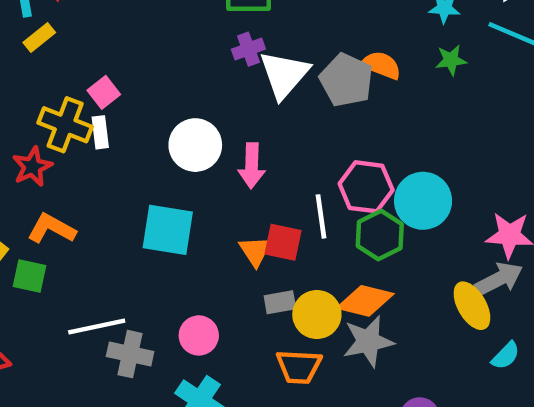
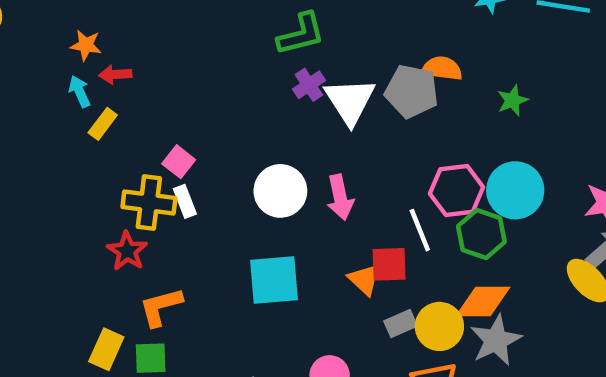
green star: (451, 60) -> (512, 100), moved
orange L-shape: (52, 229) -> (161, 307), turned -30

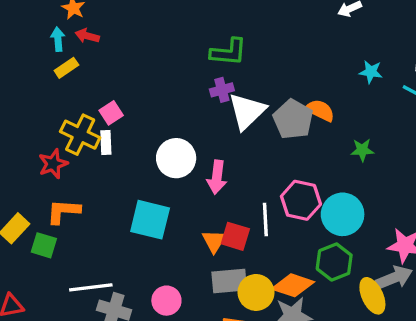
green hexagon: (481, 234) -> (334, 262), moved
gray rectangle: (401, 323) -> (229, 281), size x1.5

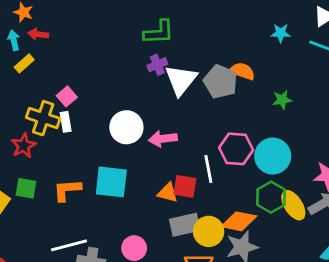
pink arrow: (217, 177) -> (163, 139), turned 84
orange L-shape: (63, 211) -> (67, 190), moved
orange triangle: (214, 241) -> (168, 193), turned -40
green square: (44, 245) -> (26, 188), moved
yellow ellipse: (372, 296) -> (293, 205), moved

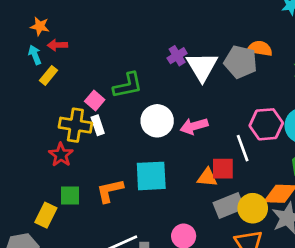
green L-shape: (159, 32) -> (128, 85), moved

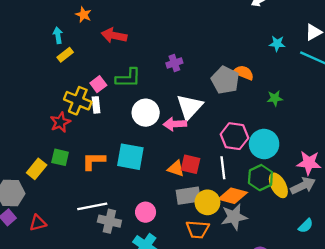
orange star: (40, 26) -> (83, 15), moved
red arrow: (57, 45) -> (114, 35), moved, size x1.5
white triangle: (202, 67) -> (190, 107), moved
white line: (243, 148) -> (223, 168), moved

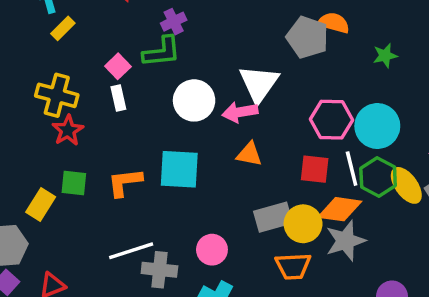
purple cross: (174, 63) -> (174, 22), moved
yellow cross: (78, 101) -> (57, 95), moved
red square: (190, 164) -> (315, 169), moved
white line: (223, 168) -> (352, 169), moved
orange triangle: (176, 169) -> (249, 154), moved

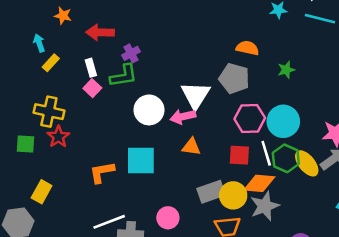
gray pentagon: (307, 37) -> (234, 78), moved
white rectangle: (118, 98) -> (91, 68), moved
green square: (74, 183) -> (25, 144), moved

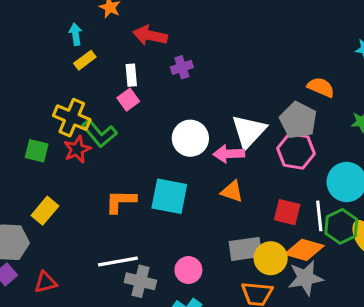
green L-shape: (124, 76) -> (99, 133), moved, turned 48
pink hexagon: (250, 118) -> (296, 151), moved

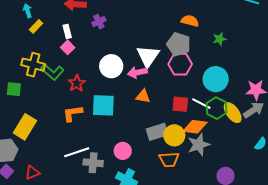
red star: (77, 149) -> (77, 83), moved
yellow rectangle: (45, 211) -> (25, 127), size x1.4
white line: (319, 216) -> (201, 104), turned -48

